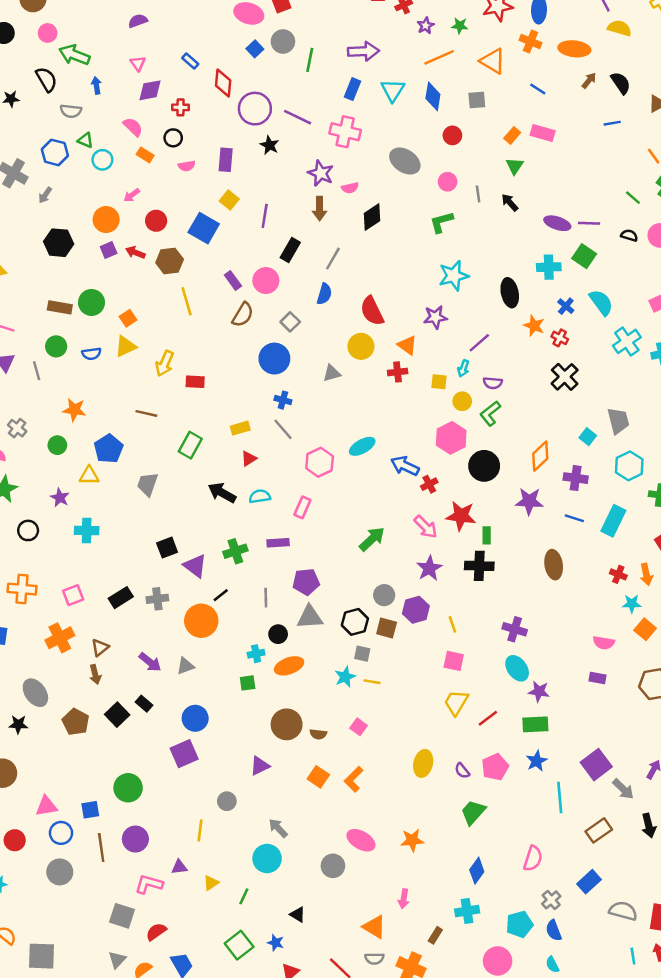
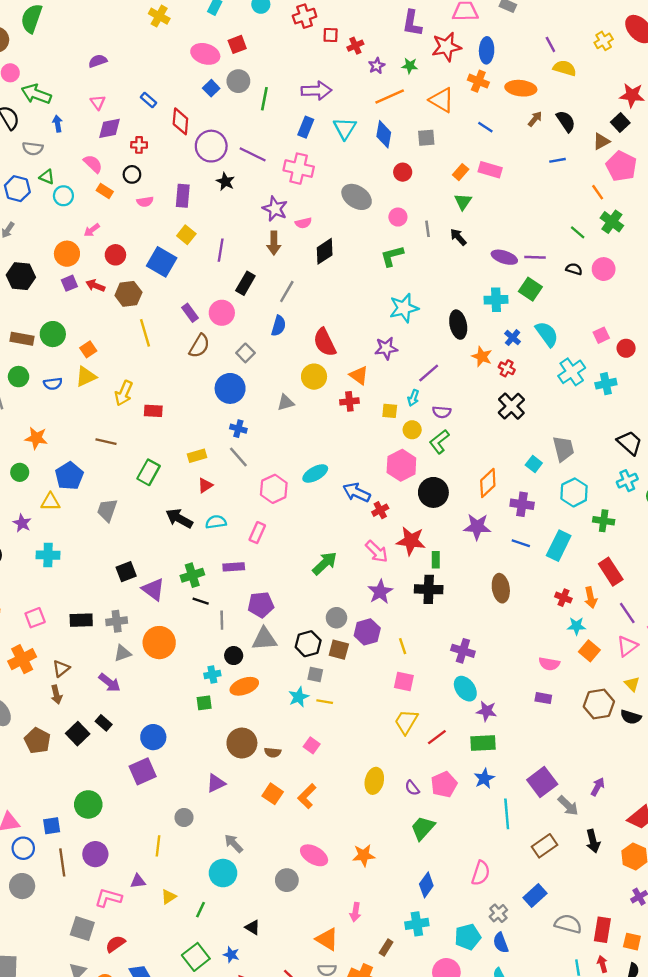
black line: (221, 595) -> (201, 601), moved, turned 56
black rectangle: (121, 598) -> (81, 620), turned 30
gray triangle: (185, 666) -> (123, 653), moved

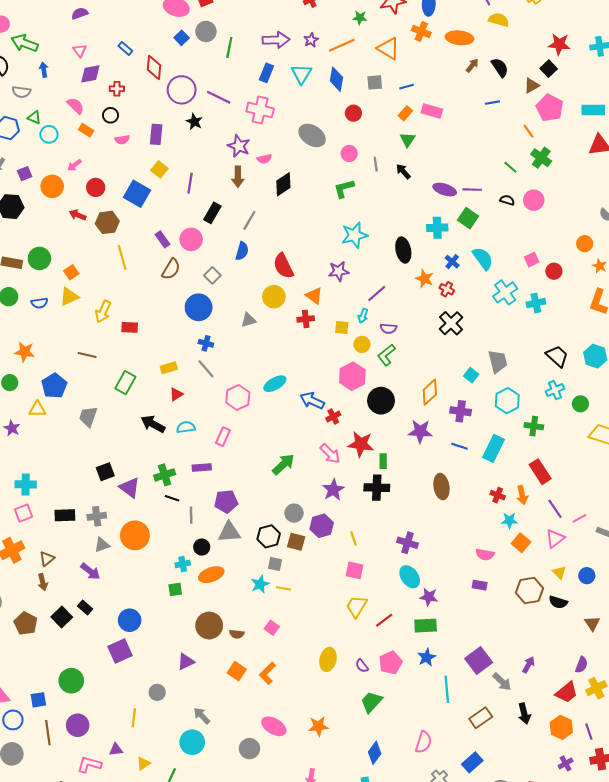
purple star: (377, 66) -> (311, 40), moved
blue line: (485, 127) -> (406, 87), moved, turned -48
purple square: (69, 283) -> (25, 174), moved
cyan cross: (48, 555) -> (26, 484), moved

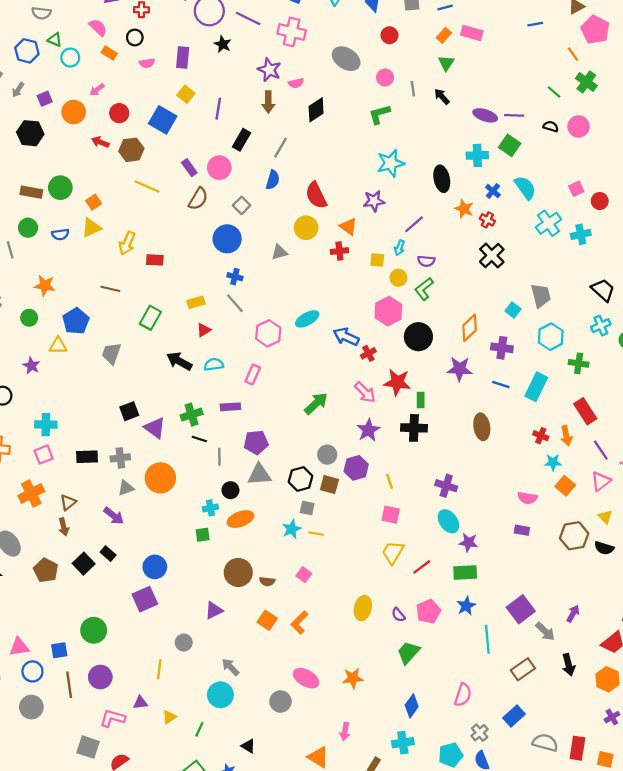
yellow line: (122, 257) -> (147, 187), turned -50

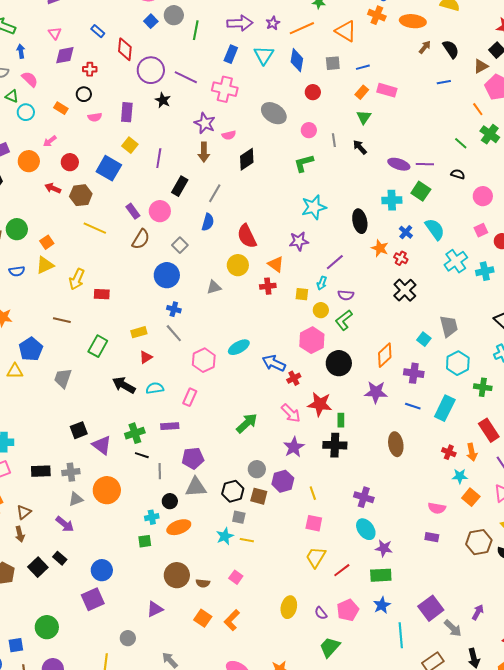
pink semicircle: (98, 27) -> (30, 79), moved
pink circle: (579, 126) -> (483, 196), moved

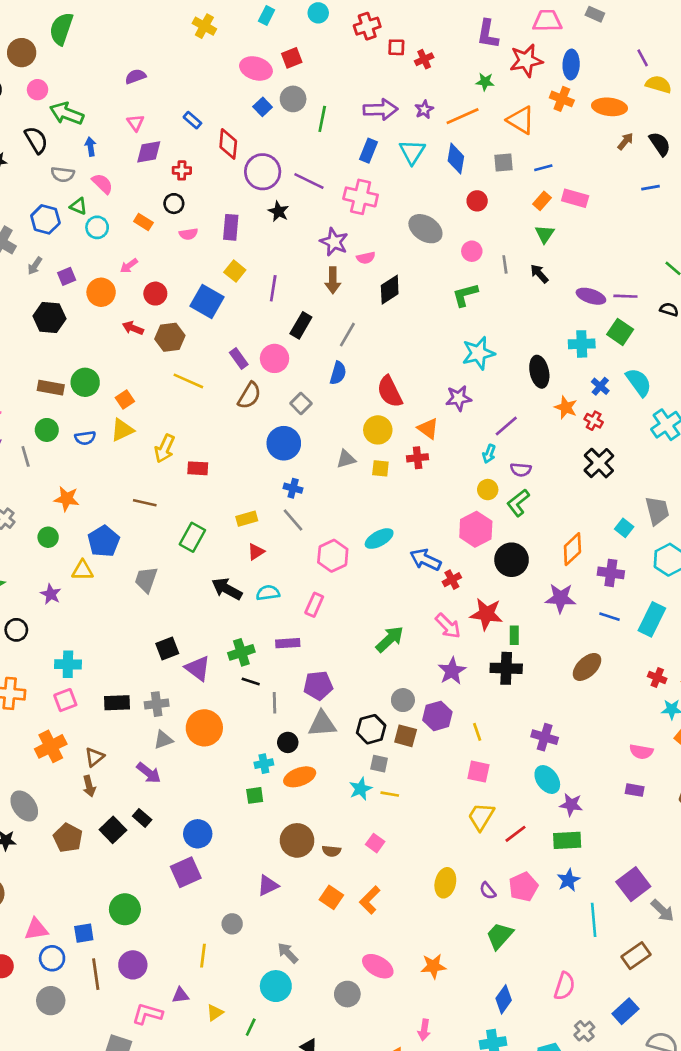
yellow square: (302, 294) -> (380, 468), moved
brown ellipse: (396, 444) -> (587, 667), turned 55

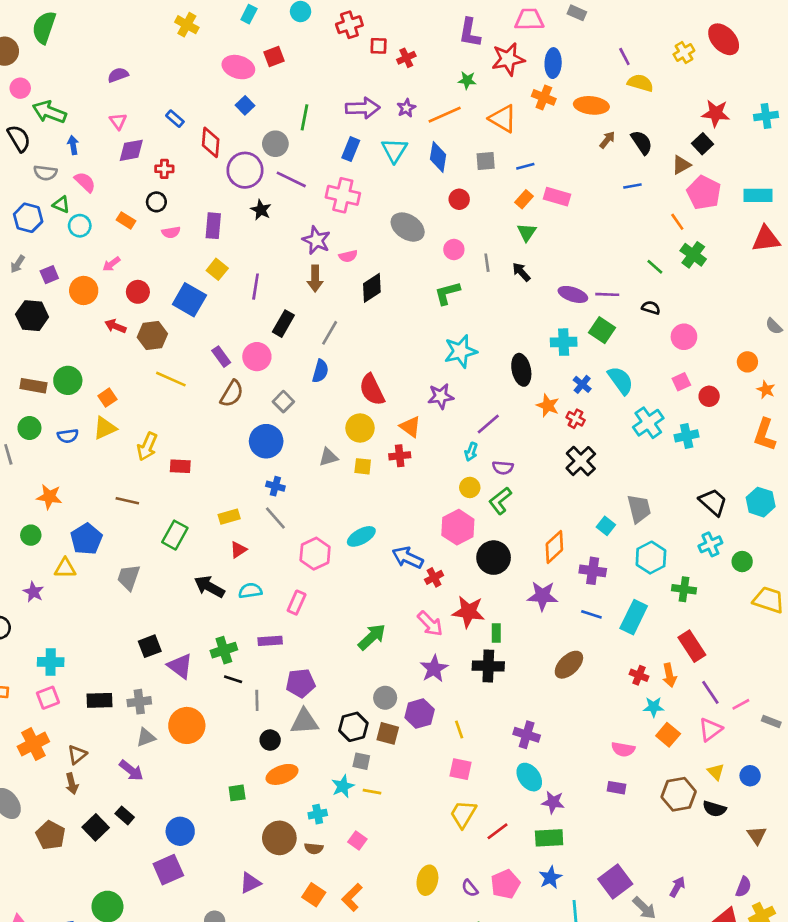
gray circle: (293, 99) -> (275, 144), moved
cyan cross: (264, 764) -> (318, 814), moved

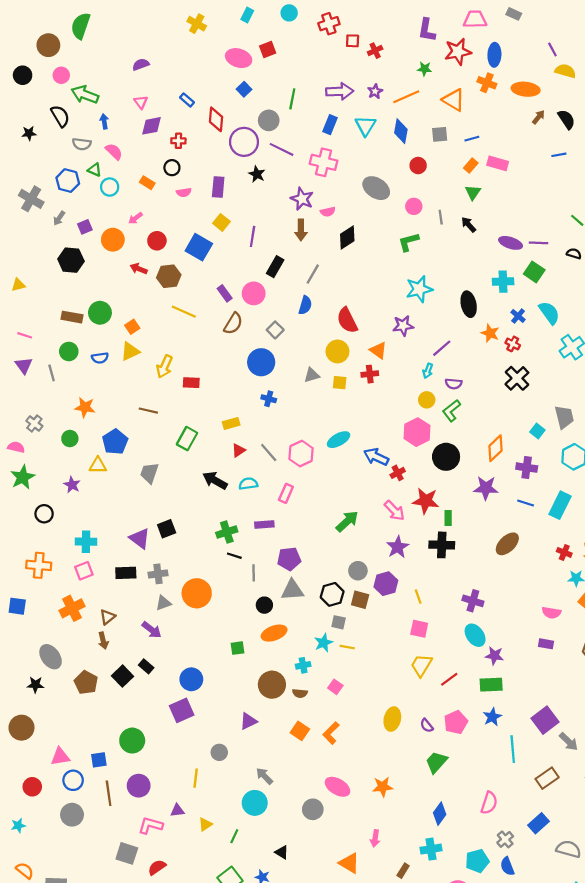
gray line: (275, 518) -> (269, 452), moved
purple triangle: (180, 666) -> (140, 538), moved

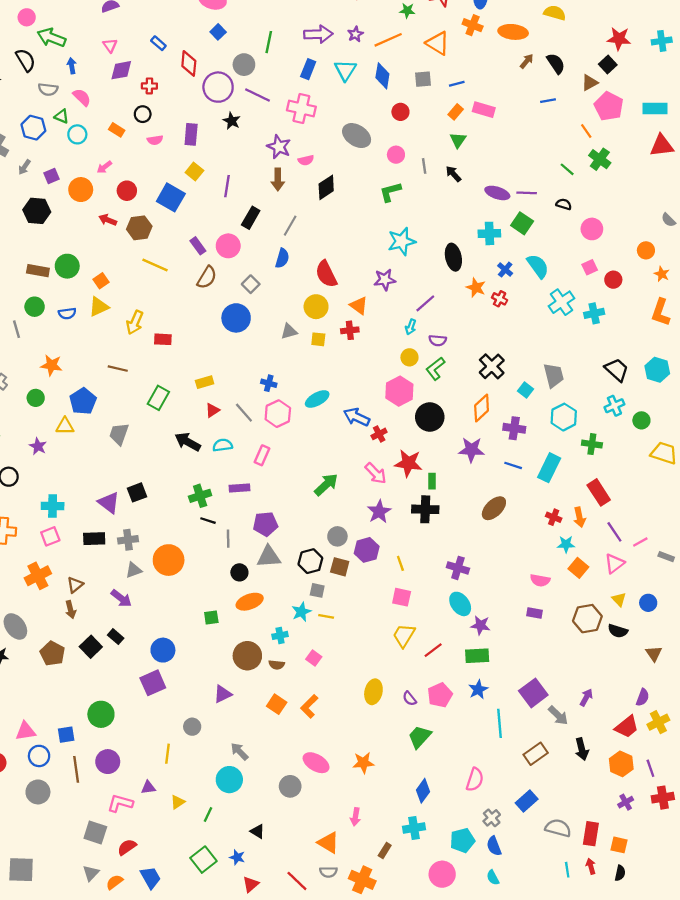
black cross: (517, 378) -> (492, 366), moved
blue cross: (269, 399) -> (269, 383), moved

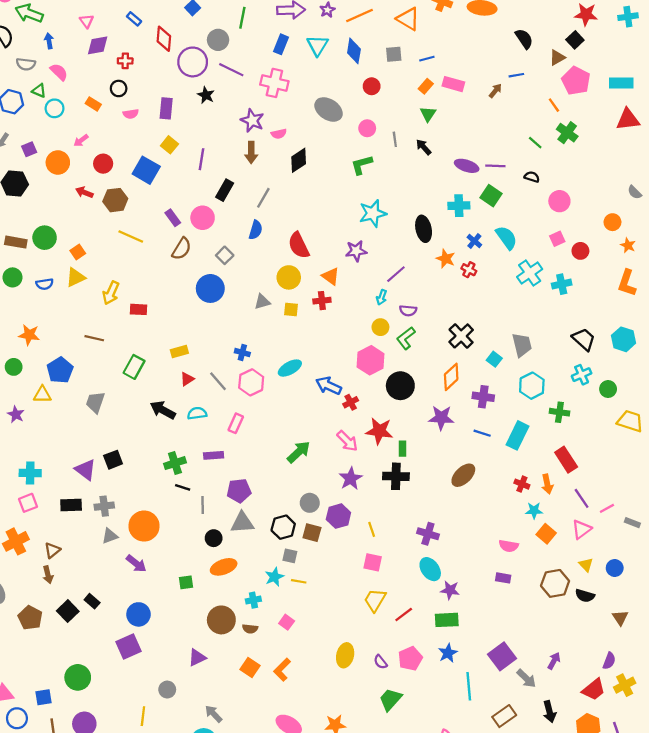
brown arrow: (527, 61) -> (495, 91), moved
purple arrow: (121, 598) -> (136, 564), moved

